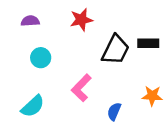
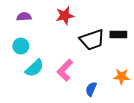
black trapezoid: (115, 50) -> (92, 40), turned 45
cyan circle: (41, 58) -> (21, 46), moved
cyan semicircle: (33, 106) -> (34, 68), moved

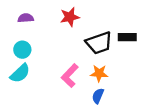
cyan semicircle: (34, 68) -> (20, 73), moved
orange star: (122, 76) -> (99, 73), moved

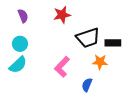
purple semicircle: (26, 18) -> (23, 16), turned 72
black rectangle: (127, 37) -> (113, 43), moved
orange star: (99, 73) -> (100, 62), moved

